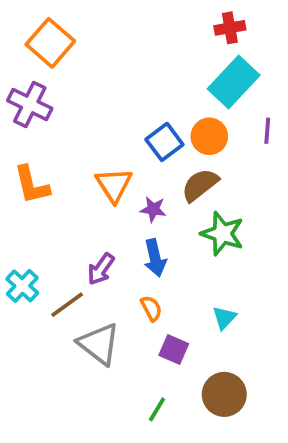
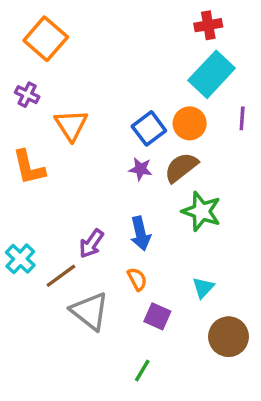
purple cross: (30, 105) -> (27, 95), size x0.6
orange triangle: (114, 185) -> (71, 125), moved
purple star: (153, 209) -> (141, 169), moved
brown circle: (224, 394) -> (229, 337), moved

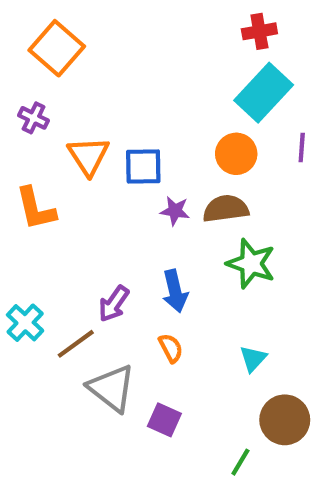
blue square: (149, 128) -> (143, 166), moved, turned 36
brown semicircle: (181, 167) -> (226, 209), turned 30
purple square: (157, 316) -> (164, 420), moved
green line: (142, 371) -> (240, 462), moved

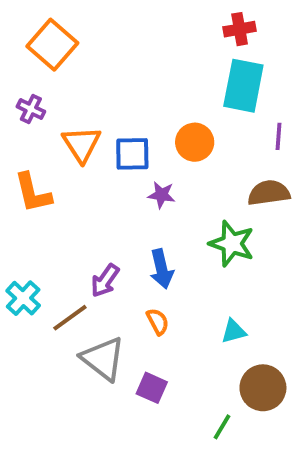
cyan rectangle: (264, 93) -> (243, 86), turned -32
orange circle: (236, 154) -> (195, 142), moved
brown semicircle: (226, 209) -> (269, 193), moved
cyan triangle: (253, 359) -> (234, 331), turned 32

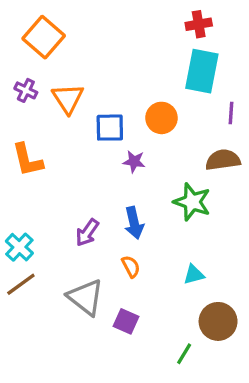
orange triangle: (82, 144) -> (68, 99), moved
brown line: (70, 318) -> (21, 284), moved

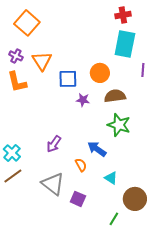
orange L-shape: (27, 160) -> (17, 82), moved
brown semicircle: (223, 160) -> (115, 96), moved
blue arrow: (134, 223) -> (97, 149), moved, turned 138
cyan triangle: (194, 275) -> (111, 178), moved, turned 48

